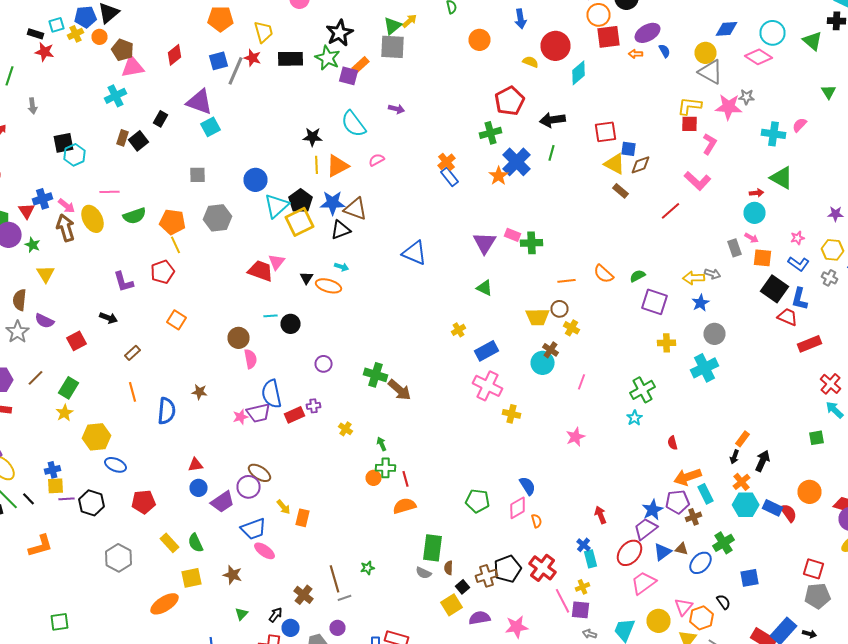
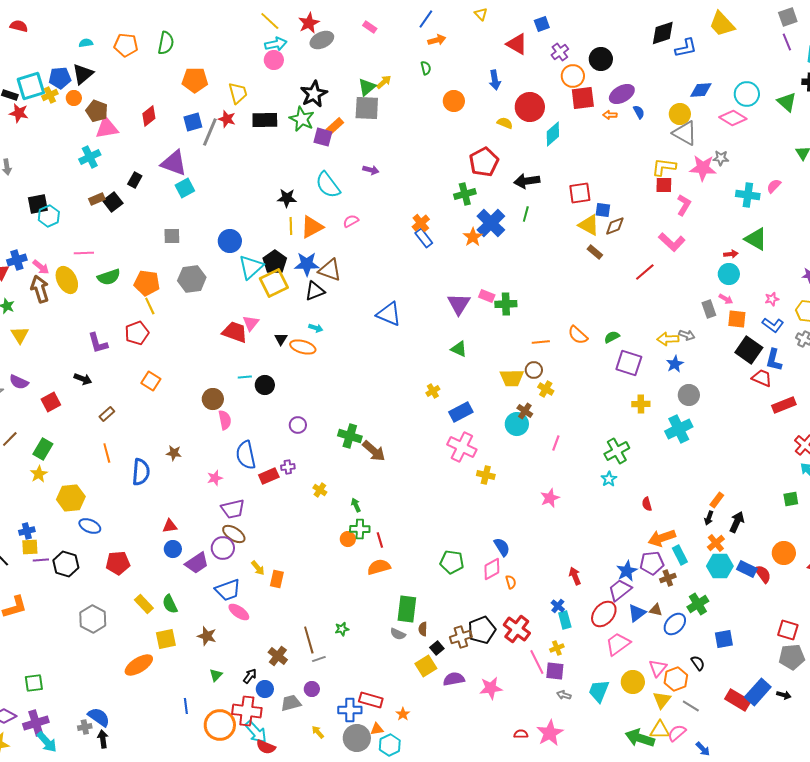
cyan square: (56, 25) -> (31, 86), size x1.8
brown rectangle: (122, 138) -> (97, 199), turned 49
purple trapezoid: (258, 413) -> (233, 509), moved

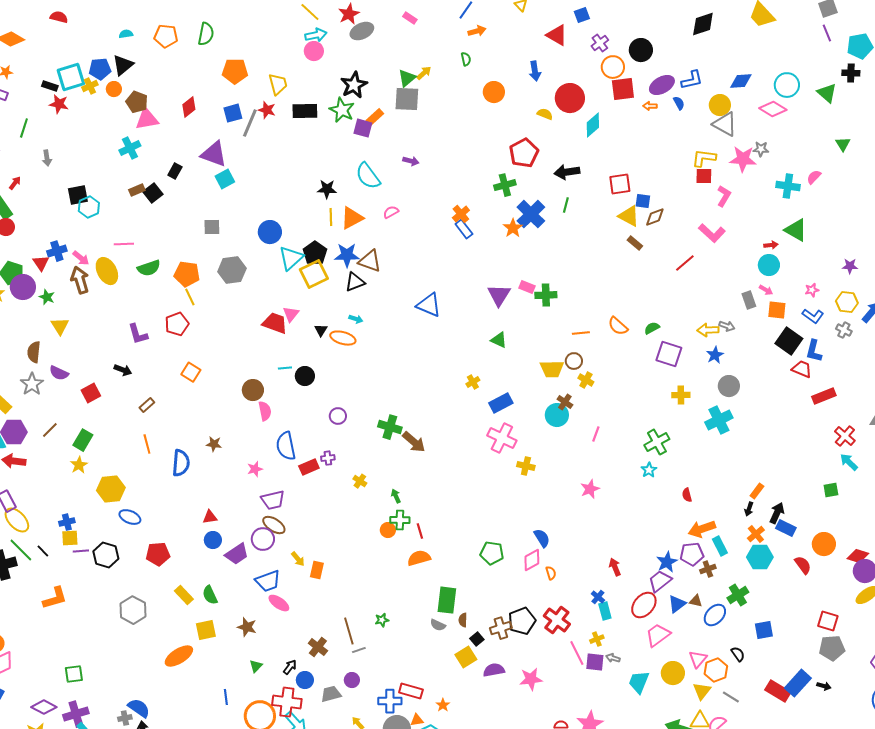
blue L-shape: (686, 48) -> (692, 80), moved
blue rectangle: (747, 569) -> (786, 528), moved
gray arrow: (564, 695) -> (613, 658), moved

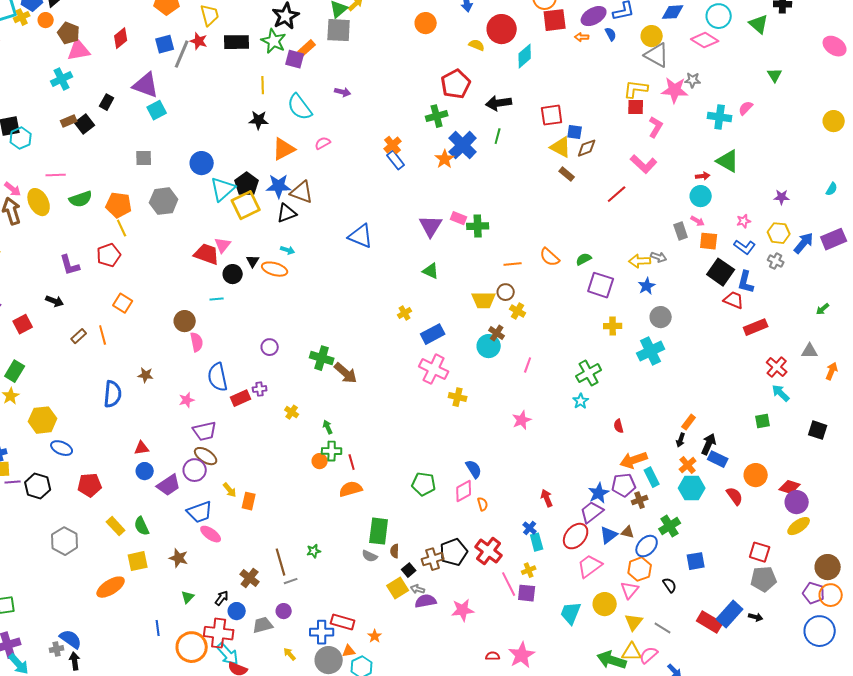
yellow line: (331, 217) -> (263, 85), moved
black circle: (305, 376) -> (233, 274), moved
orange line: (147, 444) -> (103, 335), moved
gray arrow: (613, 658) -> (418, 589), moved
orange hexagon: (716, 670) -> (640, 569), moved

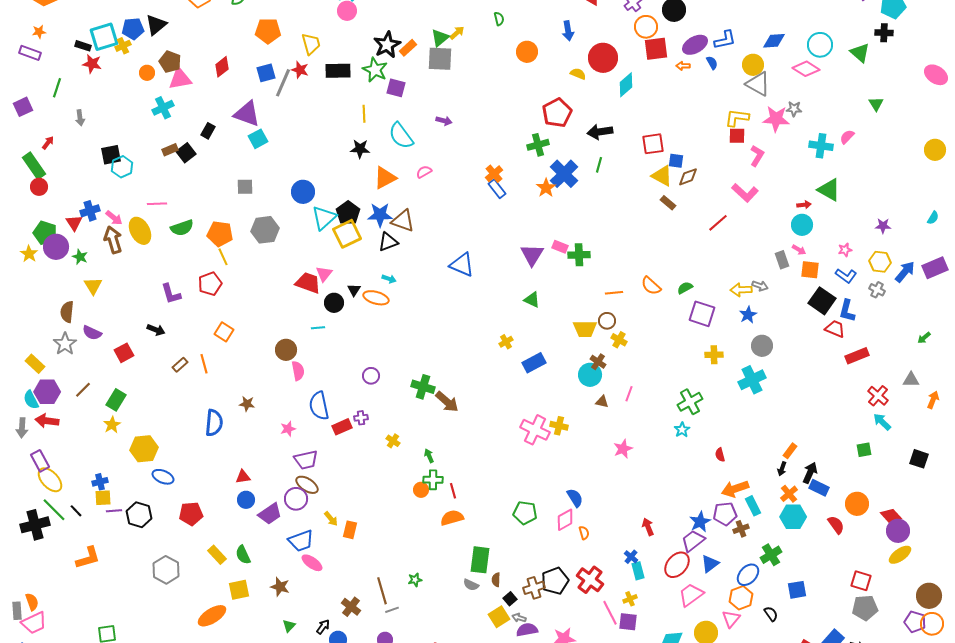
orange circle: (46, 20) -> (147, 73), moved
orange rectangle: (307, 48) -> (408, 48), moved
pink cross: (434, 369) -> (535, 430), moved
red diamond: (790, 487) -> (891, 516), turned 30
brown triangle: (628, 532) -> (602, 402), moved

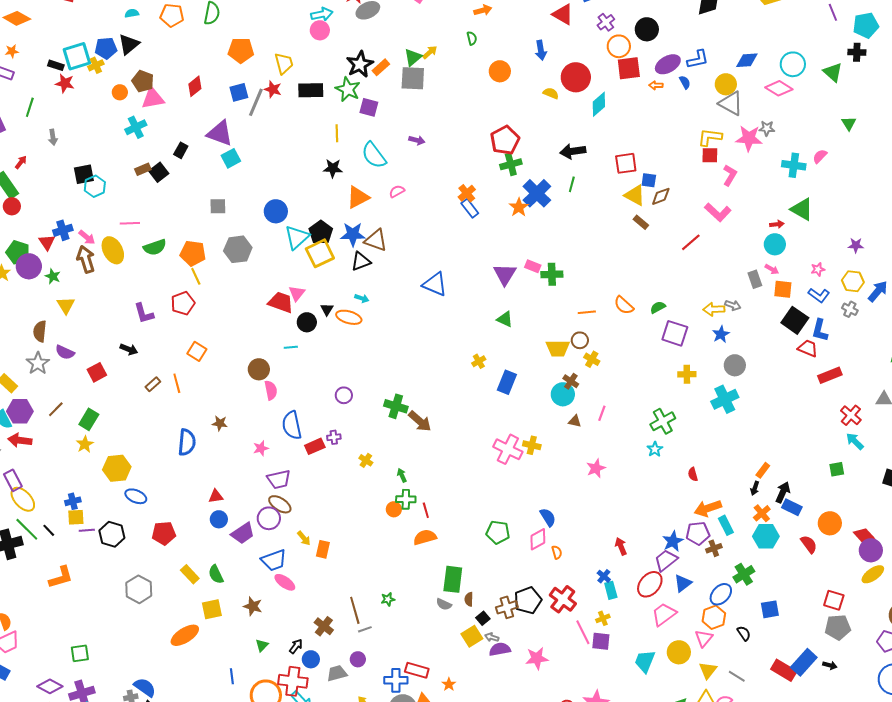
red pentagon: (557, 113) -> (505, 140), moved
blue rectangle: (534, 363) -> (507, 382), turned -40

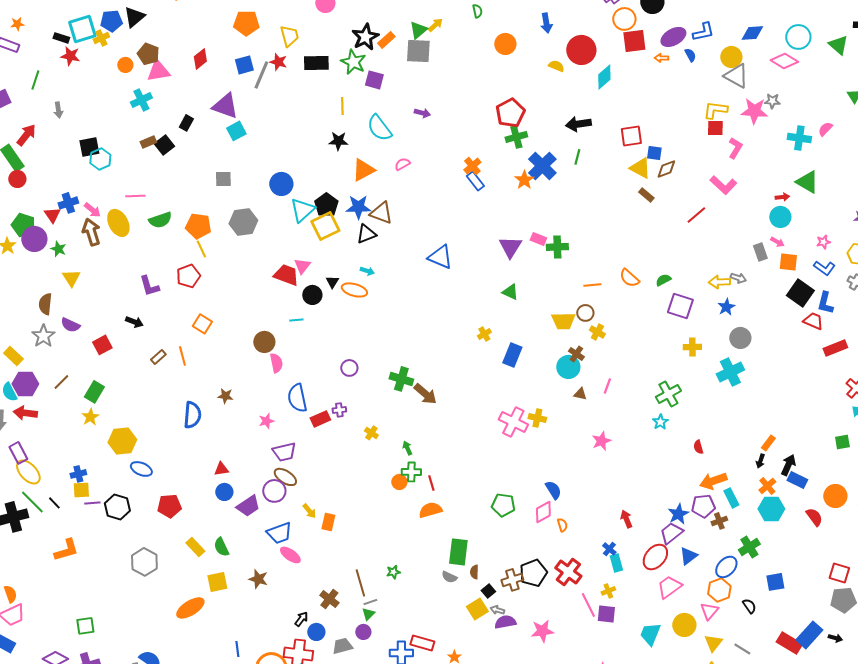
red arrow: (21, 162) -> (26, 135), size x1.6
green triangle: (262, 645) -> (368, 614), moved

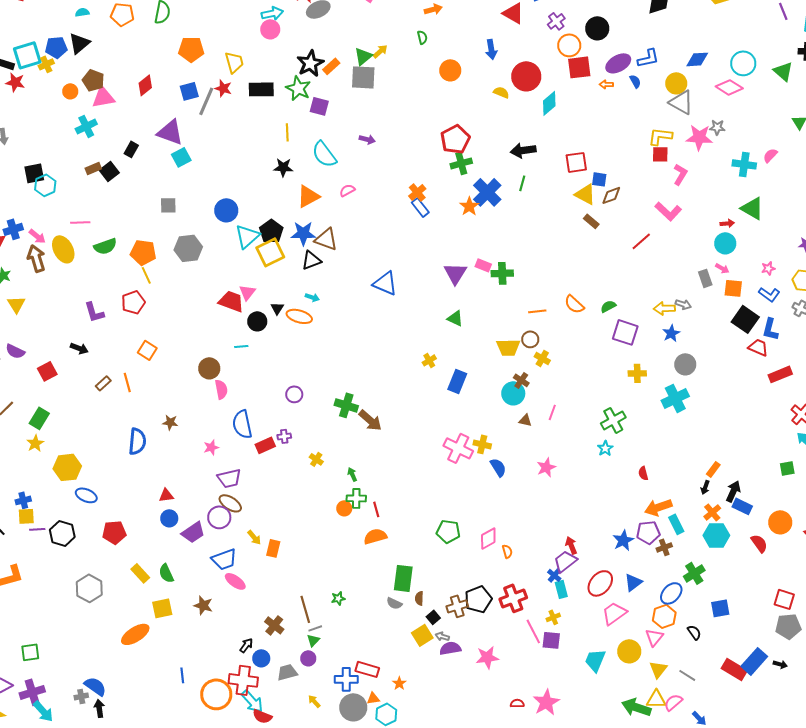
blue semicircle: (553, 490) -> (498, 467), moved
purple trapezoid: (671, 533) -> (565, 561), moved
red cross: (568, 572) -> (513, 598), turned 32

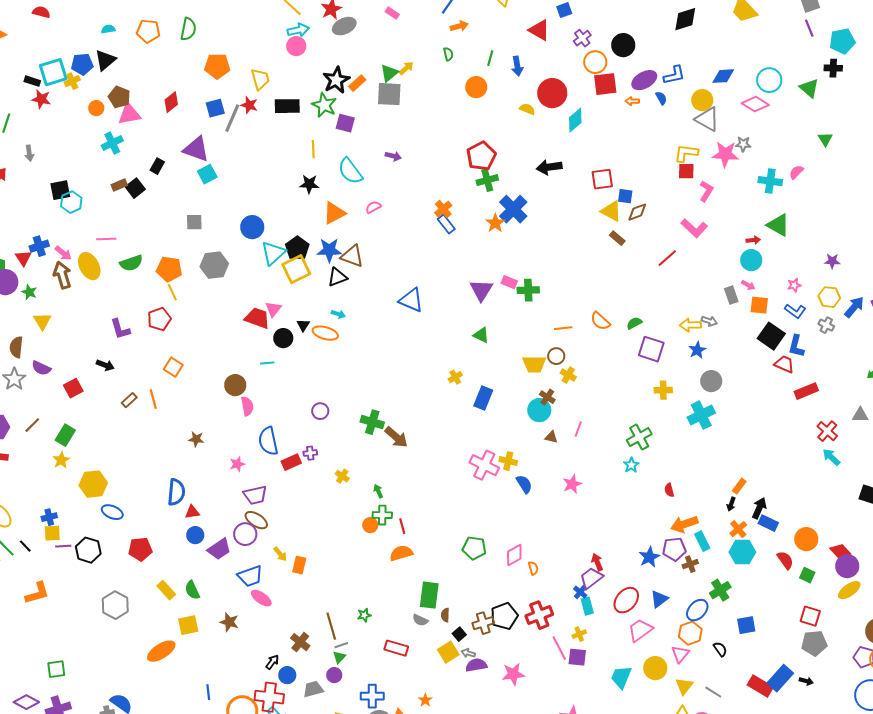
green line: (522, 183) -> (490, 58), moved
blue semicircle: (137, 441) -> (176, 492), moved
green square: (787, 468) -> (807, 575), moved, turned 35
red rectangle: (367, 669) -> (396, 648), moved

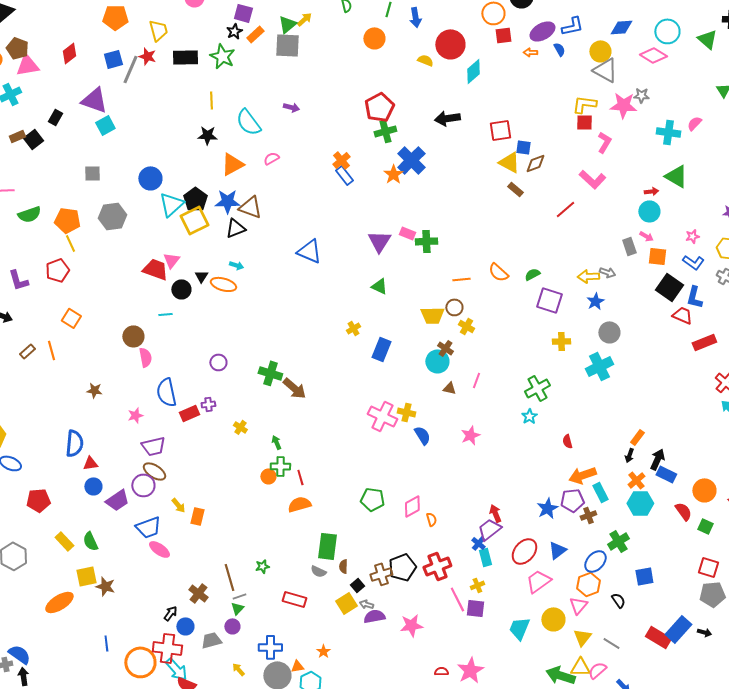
black star: (336, 80) -> (234, 31), size x0.6
red square: (605, 84) -> (503, 35), size x0.7
purple square: (345, 123) -> (243, 13), moved
brown star: (229, 622) -> (105, 586), moved

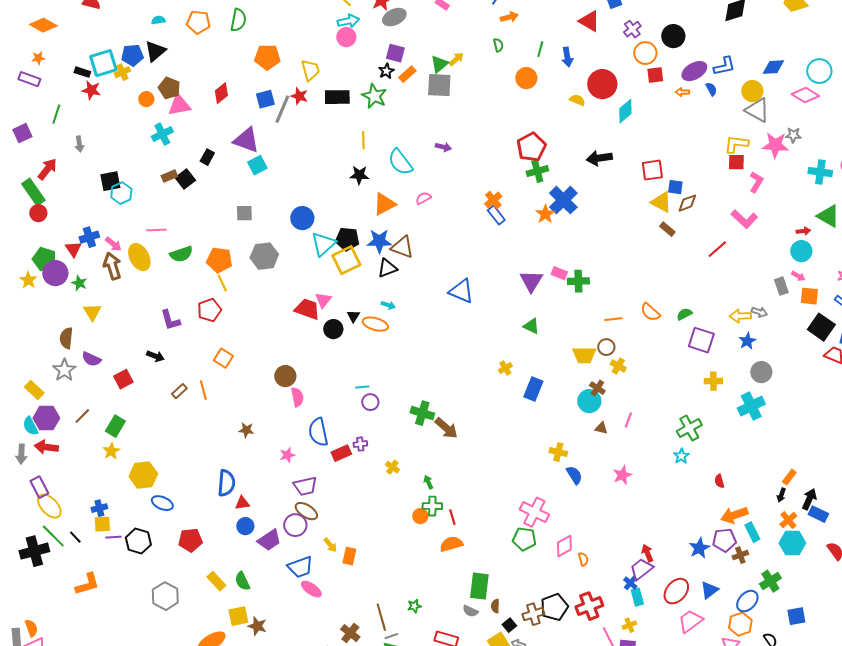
black pentagon: (195, 199) -> (347, 239), turned -30
cyan line: (165, 314) -> (362, 387), moved
pink cross: (382, 416) -> (534, 512), moved

